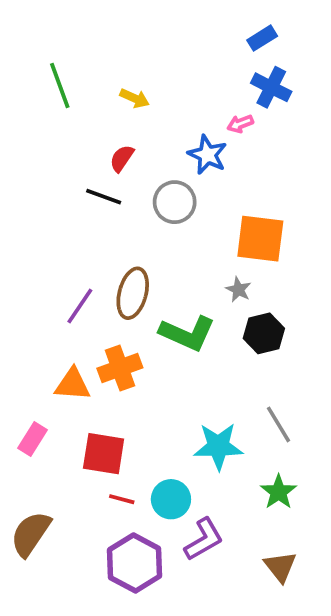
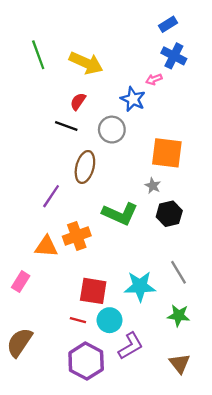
yellow arrow: (135, 98) -> (86, 63), size x1.8
brown ellipse: (133, 293) -> (85, 167), moved
red square: (104, 454) -> (93, 291), moved
green star: (279, 492) -> (179, 315), turned -30

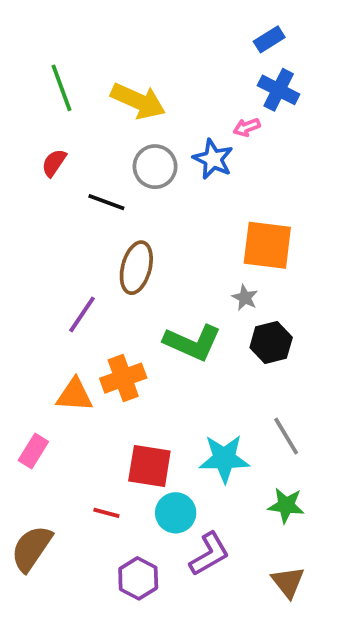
red semicircle: (78, 101) -> (54, 163), moved
gray circle: (112, 130) -> (155, 167), moved
red line: (78, 320) -> (106, 513), moved
purple hexagon: (86, 361) -> (138, 578), size x0.7

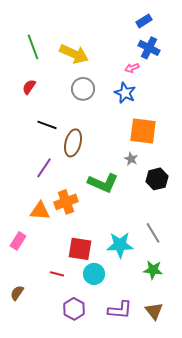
blue star: (213, 159) -> (125, 93), moved
black line: (106, 202) -> (47, 125), moved
black hexagon: (271, 343) -> (157, 179), moved
brown semicircle: (31, 548) -> (17, 293), size x0.6
purple L-shape: (209, 554) -> (120, 310), moved, turned 35

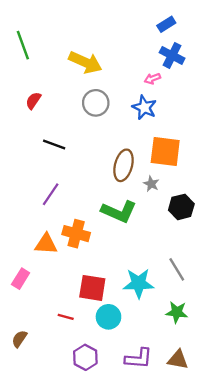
green line: (33, 47) -> (23, 45), moved
brown ellipse: (73, 143) -> (124, 165), moved
orange cross: (66, 202) -> (76, 234), turned 35
brown triangle: (154, 311) -> (178, 360), turned -42

